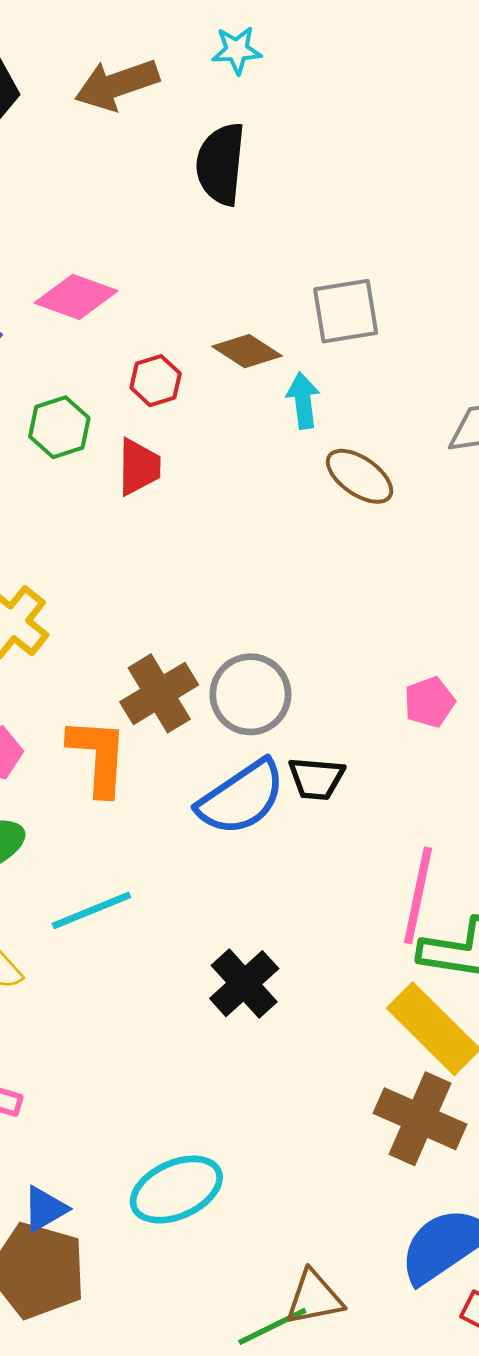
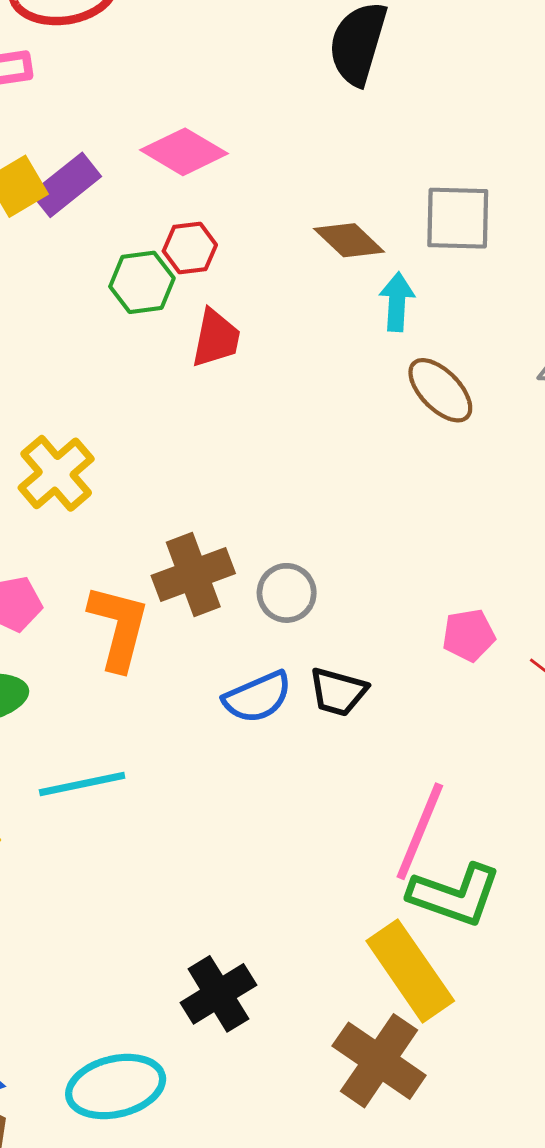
red hexagon: (156, 381) -> (190, 248), moved
gray circle: (250, 694) -> (287, 593), size x0.7
blue semicircle: (241, 798) -> (258, 697), size x0.7
black cross: (244, 984) -> (218, 994), moved

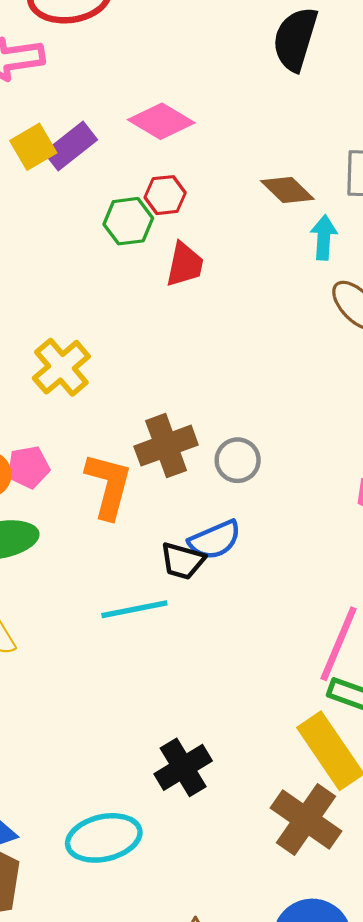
black trapezoid: (338, 692) -> (183, 561), moved
cyan line: (82, 784) -> (134, 609), moved

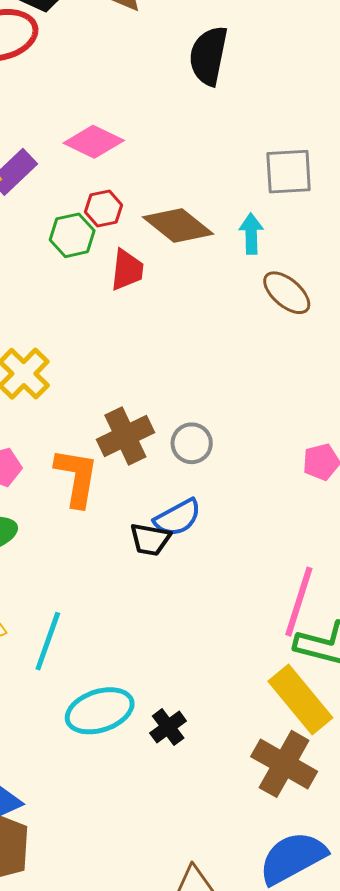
brown diamond: (287, 190) -> (178, 226), moved, size x1.4
cyan line: (134, 609) -> (48, 641), moved, turned -54
black cross: (183, 767) -> (168, 727), size x0.7
cyan ellipse: (104, 838) -> (100, 711), moved

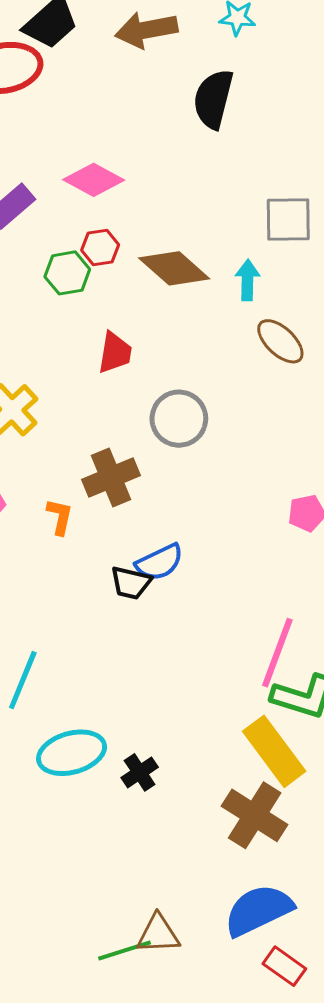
red trapezoid: (127, 270) -> (115, 353), moved
gray circle: (192, 443) -> (179, 419), moved, size x1.4
orange L-shape: (77, 477) -> (60, 517), size x0.6

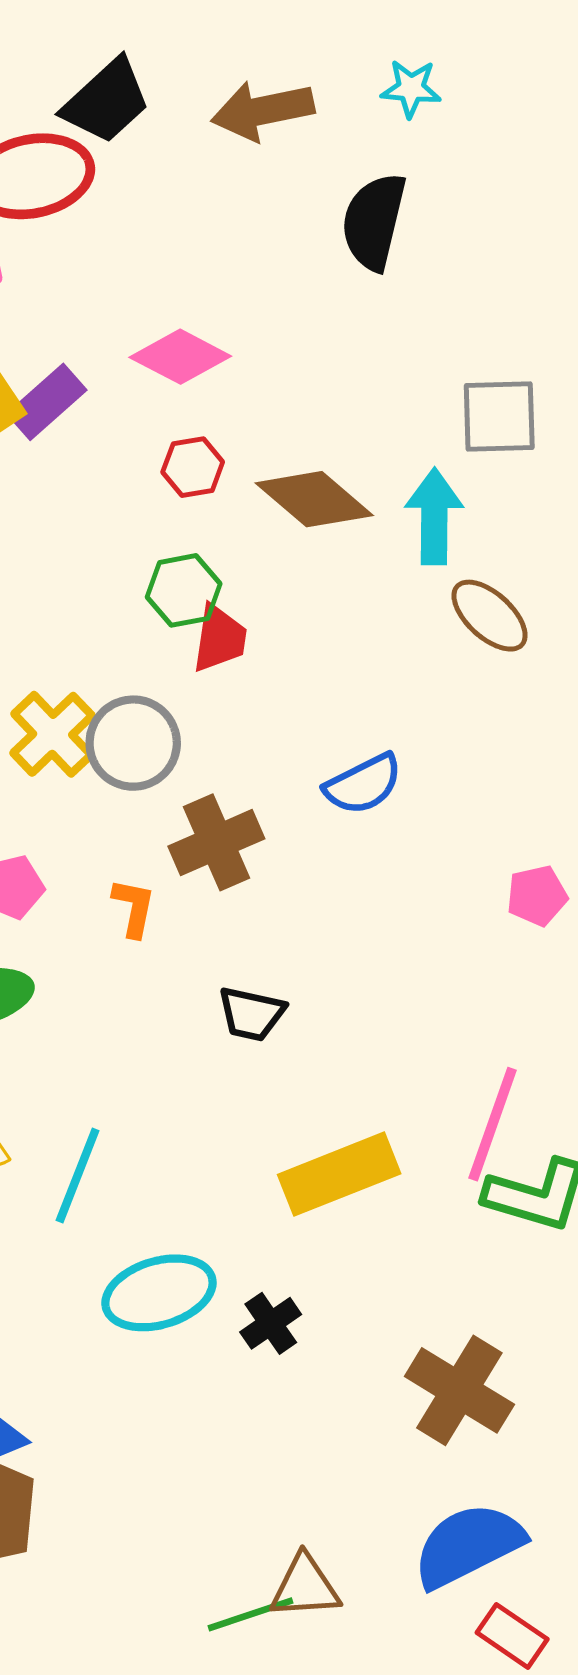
green hexagon: (67, 273) -> (184, 590), moved
cyan arrow: (248, 280) -> (434, 516), size x1.4
gray circle: (179, 419) -> (133, 743), moved
blue semicircle: (159, 562) -> (363, 784), moved
yellow rectangle: (274, 751) -> (339, 1174), moved, turned -74

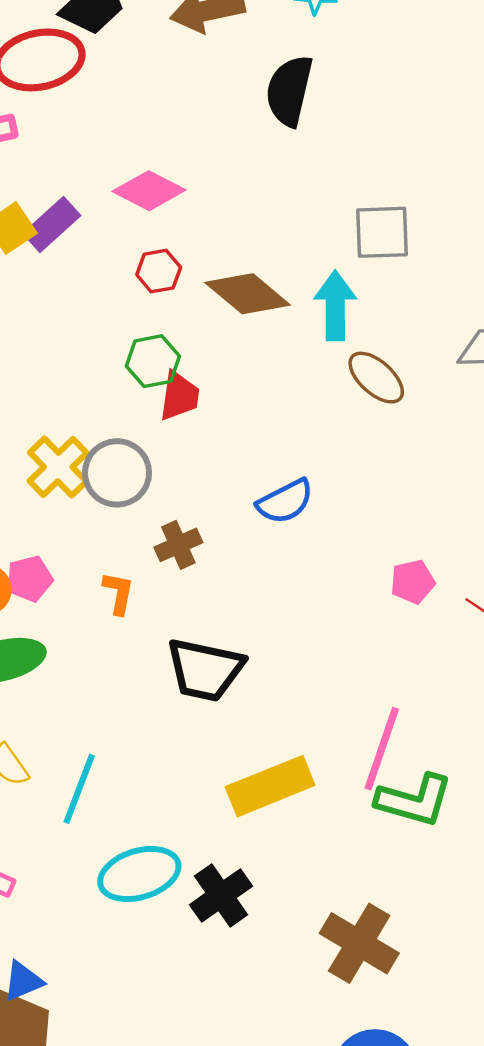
brown cross: (216, 842) -> (178, 545), size x0.7
black trapezoid: (251, 1014) -> (205, 670), size x1.6
black cross: (271, 1323) -> (221, 895), size x1.4

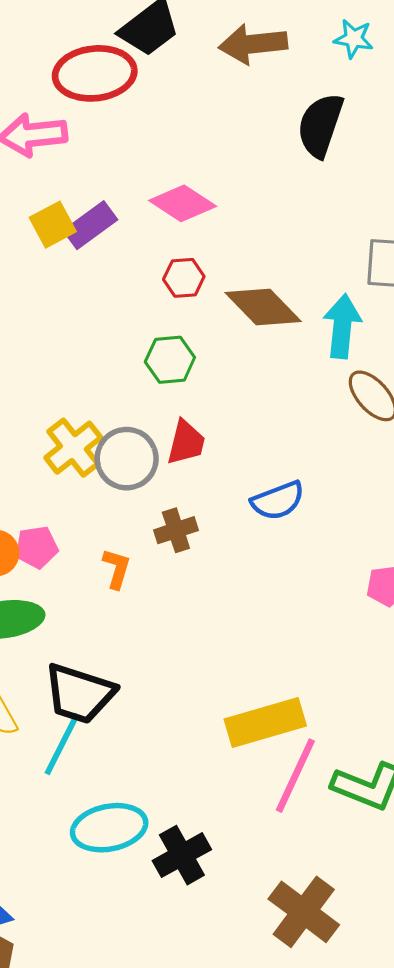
red trapezoid: (179, 396) -> (186, 442), moved
black trapezoid: (205, 670) -> (79, 694), moved
pink line: (382, 749) -> (295, 776), moved
yellow rectangle: (270, 786) -> (265, 722), moved

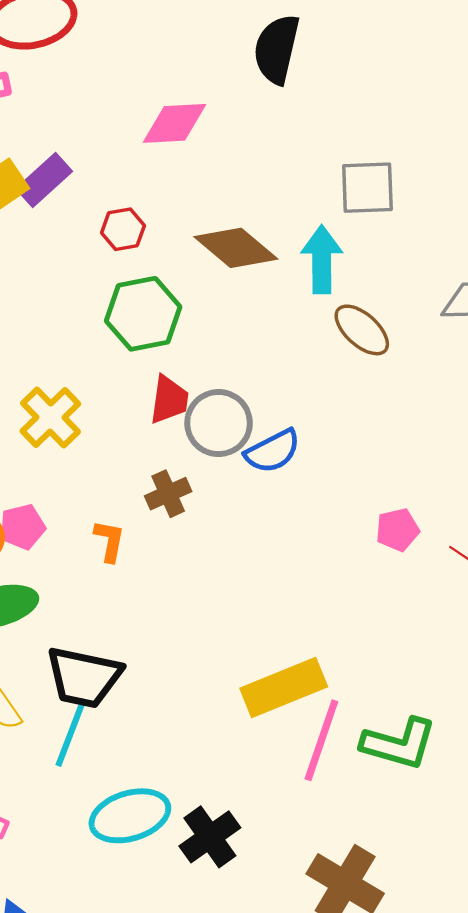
pink diamond: (183, 203) -> (175, 123), moved, turned -30
red hexagon: (184, 278) -> (123, 229), moved
green hexagon: (170, 360) -> (143, 314), size x1.4
gray circle: (127, 459) -> (219, 423), moved

